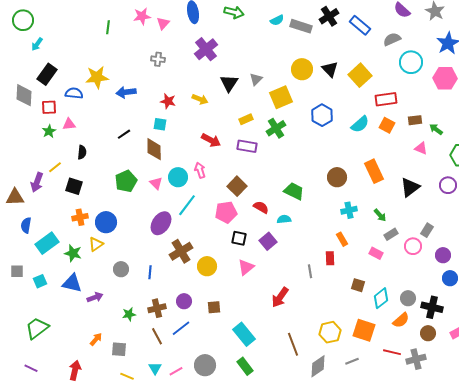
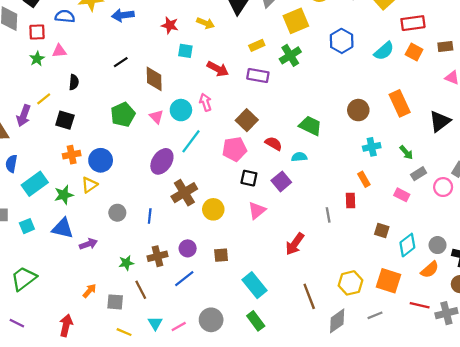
cyan square: (160, 124) -> (185, 51), moved
green star: (73, 253) -> (64, 195), turned -30
brown line: (157, 336) -> (141, 290), moved

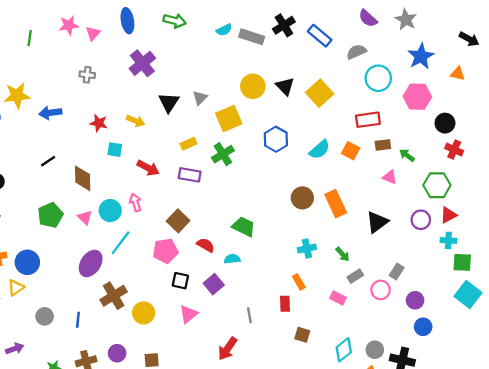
red rectangle: (413, 23) -> (368, 120), moved
brown circle: (358, 110) -> (302, 198), moved
gray line: (328, 215) -> (249, 315), moved
brown square: (382, 231) -> (302, 335), moved

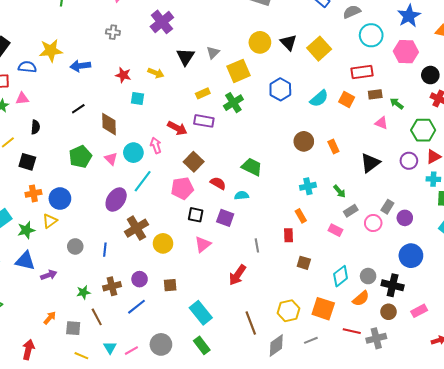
red arrow: (148, 168) -> (177, 128), moved
orange rectangle: (336, 204) -> (333, 146), size x0.6
purple square: (214, 284) -> (225, 218), turned -30
purple circle: (415, 300) -> (405, 218), moved
blue circle: (423, 327) -> (411, 256), size x1.5

